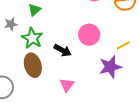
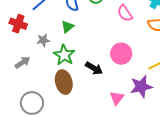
pink triangle: (67, 85) -> (117, 98), moved

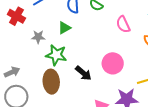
green star: (64, 55) -> (56, 55), turned -30
gray arrow: (23, 62) -> (12, 72), moved

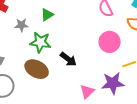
pink circle: (113, 63) -> (110, 42), moved
brown ellipse: (51, 82) -> (37, 69), turned -55

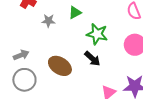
green star: (40, 42) -> (97, 34), moved

